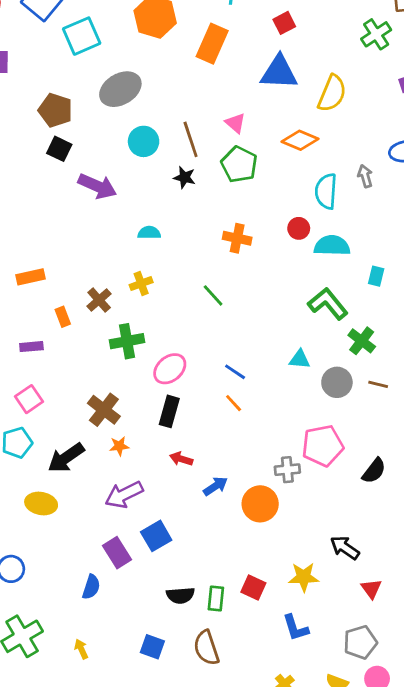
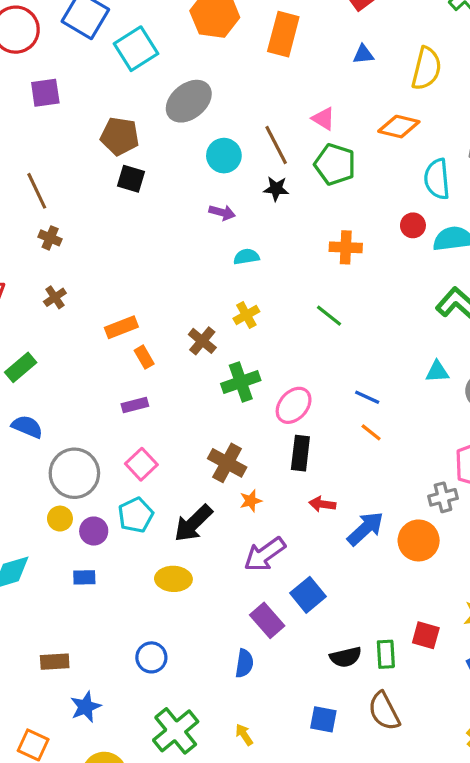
blue triangle: (279, 72) -> (363, 54), size x0.5
purple arrow: (97, 186) -> (222, 212), moved, size x0.6
orange rectangle: (63, 317) -> (144, 357), moved
blue arrow: (215, 486) -> (365, 529), size x1.4

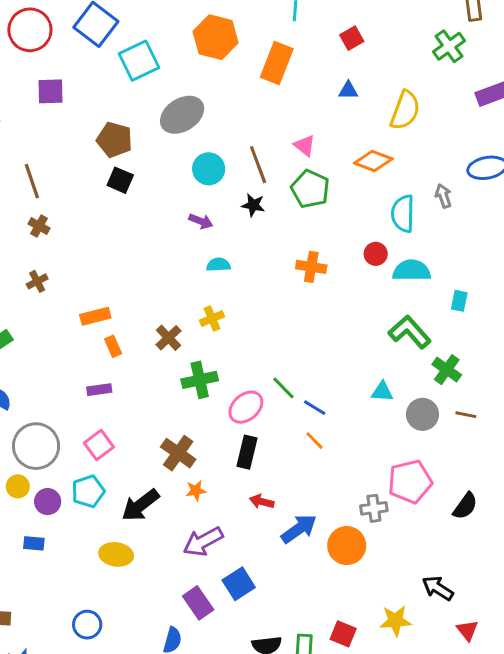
green line: (329, 316) -> (283, 388), moved

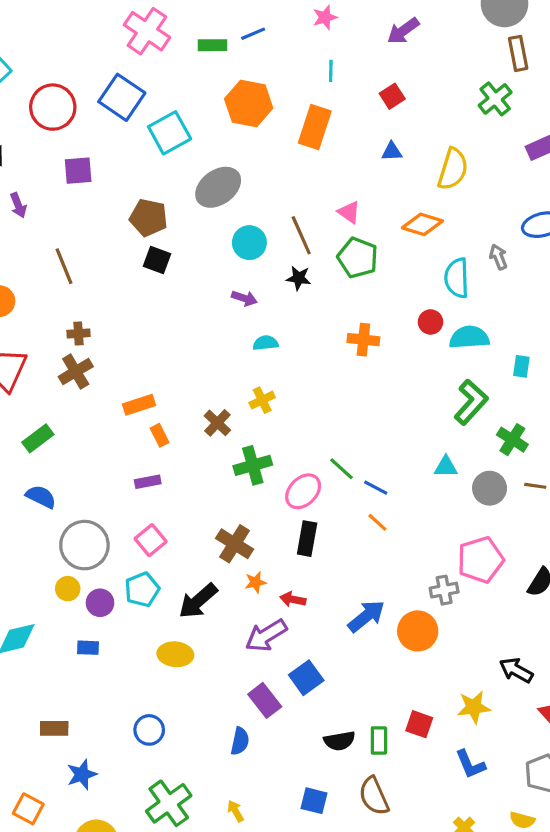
brown cross: (39, 226) -> (78, 333), moved, turned -30
brown cross: (37, 281) -> (76, 372), size x1.5
green L-shape: (410, 332) -> (471, 402), turned 87
red arrow: (262, 502) -> (293, 599), moved

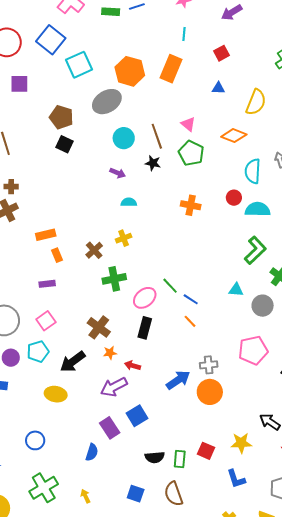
orange hexagon: (249, 103) -> (130, 71), moved
gray cross: (444, 590) -> (209, 365), moved

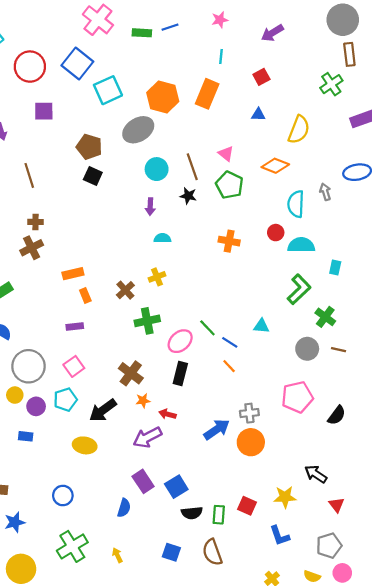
purple arrow: (118, 173) -> (150, 207), turned 70
cyan triangle: (236, 290) -> (261, 326), moved
blue square: (137, 416) -> (176, 487), moved

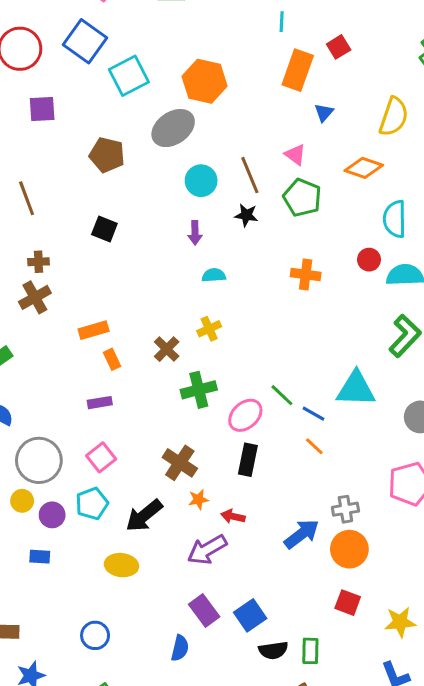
orange rectangle: (207, 94) -> (298, 70), moved
blue triangle: (258, 115) -> (324, 112), moved, turned -48
black square: (93, 176) -> (104, 229), moved
cyan triangle: (261, 326) -> (356, 389), size x1.8
red square: (247, 506) -> (348, 603), moved

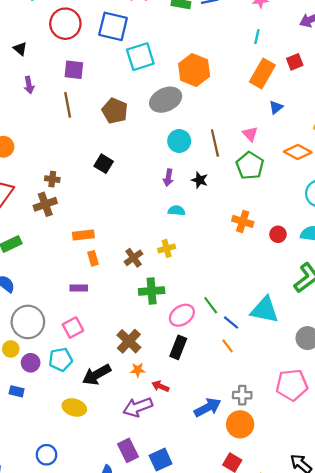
blue square: (85, 41) -> (113, 26), turned -32
brown line: (27, 198) -> (68, 105), moved
black star: (246, 215) -> (200, 180), moved
red circle: (369, 260) -> (278, 234), moved

